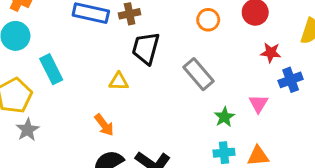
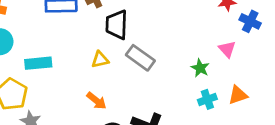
cyan rectangle: (51, 69) -> (38, 63), turned -55
gray rectangle: (199, 74) -> (140, 58), moved
blue cross: (291, 80) -> (250, 21), turned -30

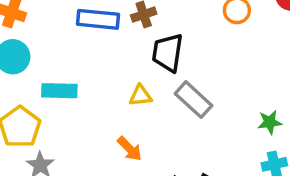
green star: (200, 68) -> (270, 122), turned 30

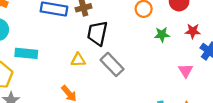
green star: (270, 122) -> (162, 35), moved

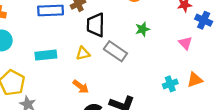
green star: (162, 35) -> (143, 29), moved
cyan rectangle: (26, 53) -> (46, 55), moved

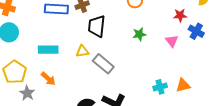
pink triangle: (185, 43) -> (172, 41), moved
gray rectangle: (115, 51) -> (103, 64), moved
orange arrow: (81, 87) -> (48, 79), moved

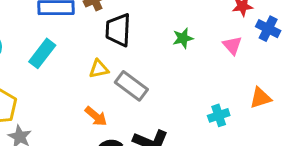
cyan rectangle: (48, 50) -> (42, 53), moved, turned -48
orange arrow: (48, 79) -> (96, 116), moved
orange triangle: (183, 85) -> (260, 98), moved

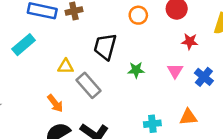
blue cross: (268, 29) -> (204, 77), moved
black trapezoid: (118, 30) -> (105, 47), moved
green star: (183, 38) -> (136, 70), moved

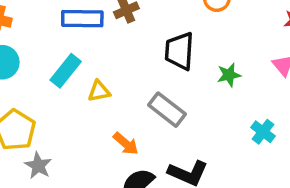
yellow triangle: (66, 66) -> (99, 91), moved
cyan cross: (152, 124) -> (263, 132), moved, turned -35

